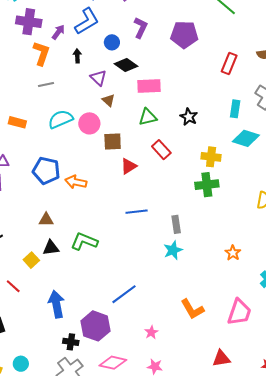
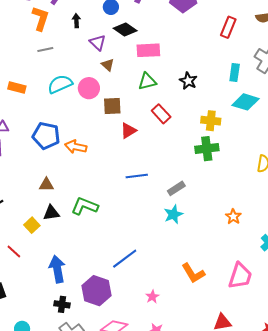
gray rectangle: (176, 224) -> (176, 188), turned 66
black cross: (71, 342) -> (62, 304), moved

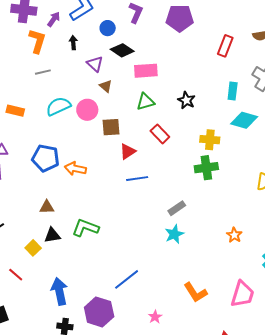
blue line: (137, 176) -> (137, 179), moved

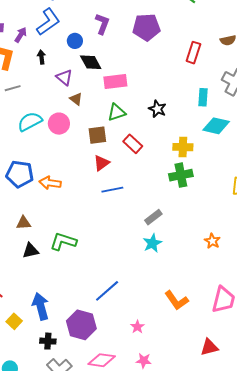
black diamond: (122, 50) -> (91, 62), turned 30
brown square: (111, 127) -> (97, 135), moved
yellow square: (33, 248) -> (14, 321), moved

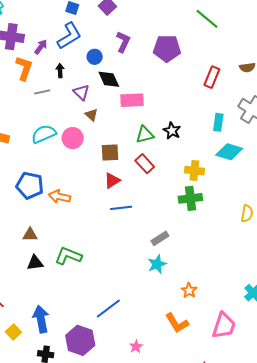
gray line: (13, 88) -> (42, 92), moved
green triangle: (117, 112) -> (145, 135), moved
orange star: (212, 241) -> (189, 290), moved

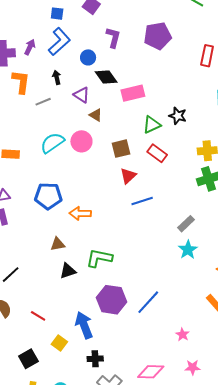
purple arrow: (41, 47) -> (30, 47), moved
orange arrow: (59, 197) -> (80, 213), moved
purple hexagon: (80, 340) -> (111, 300), moved

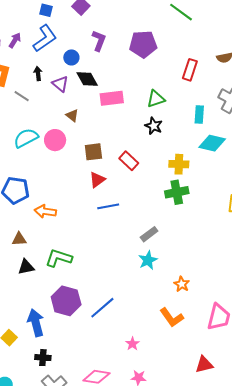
purple triangle: (82, 95) -> (60, 84), moved
gray line: (43, 102) -> (22, 96), turned 49
green triangle: (152, 125) -> (156, 99), moved

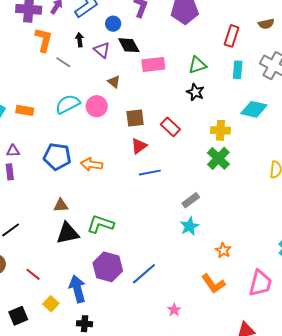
cyan rectangle: (199, 115) -> (238, 70), moved
green cross: (177, 192) -> (218, 158), turned -35
orange arrow: (45, 211) -> (92, 164), moved
black triangle: (26, 267) -> (68, 233), size x1.4

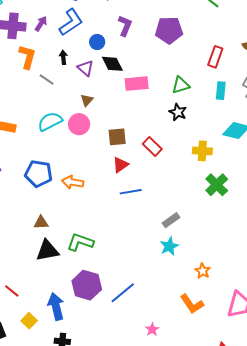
brown triangle: (114, 82) -> (87, 100), moved, turned 32
green cross: (218, 158) -> (217, 185), moved

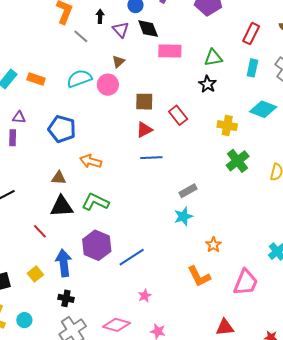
orange arrow: (73, 182) -> (91, 161), moved
red line: (12, 291) -> (40, 231), moved
pink star: (152, 329) -> (145, 296), moved

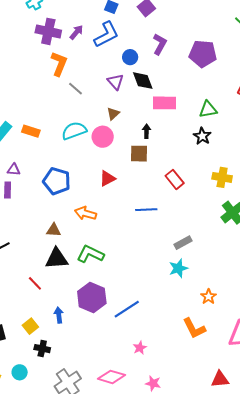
black arrow: (100, 16) -> (146, 131), moved
red rectangle: (178, 115) -> (175, 179), moved
red triangle: (144, 130) -> (107, 178), moved
blue arrow: (64, 263) -> (59, 315), size x0.6
black cross: (66, 298) -> (42, 349), moved

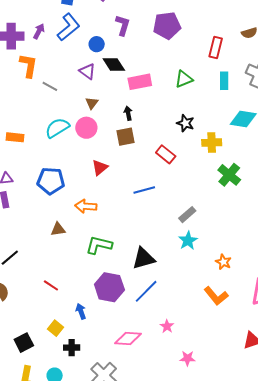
black star: (202, 136) -> (185, 123), moved
black triangle: (57, 259) -> (144, 258), moved
pink diamond: (112, 377) -> (128, 339), moved

